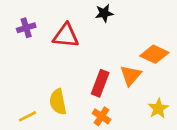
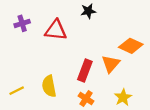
yellow star: (158, 108) -> (123, 97), moved
yellow line: (27, 116) -> (17, 91), moved

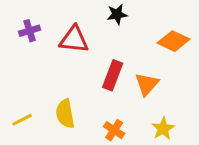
orange diamond: (131, 46) -> (173, 41), moved
red rectangle: (85, 70) -> (113, 75), moved

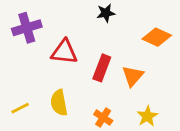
purple cross: (30, 31) -> (27, 28), size x1.5
red triangle: (74, 40) -> (64, 52), moved

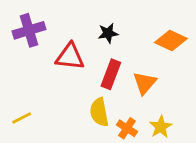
black star: (106, 13) -> (108, 33), moved
yellow semicircle: (59, 103) -> (99, 112), moved
orange cross: (103, 118) -> (127, 128), moved

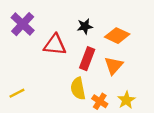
purple cross: (29, 30) -> (23, 24), turned -30
orange diamond: (171, 41) -> (117, 36), moved

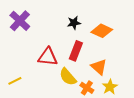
red triangle: (55, 45) -> (48, 57), moved
orange triangle: (114, 66) -> (99, 67), moved, turned -30
yellow semicircle: (78, 89) -> (68, 77), turned -30

